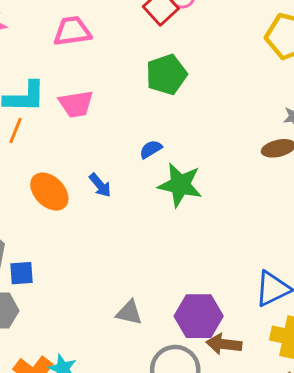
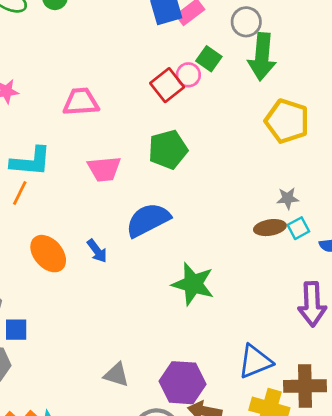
pink trapezoid: (76, 104) -> (104, 169), moved
blue semicircle: (151, 149) -> (148, 220), size x2.0
green star: (180, 185) -> (193, 284), moved

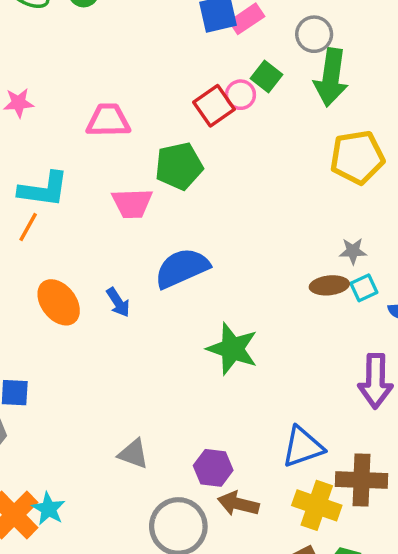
yellow pentagon: (287, 121) -> (357, 157), turned -30
green pentagon: (168, 150) -> (179, 166), moved
purple hexagon: (183, 383) -> (213, 468), size x0.7

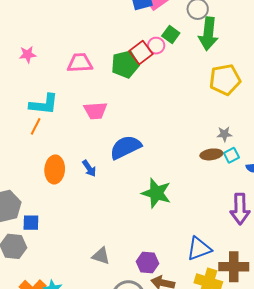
green pentagon: (179, 166) -> (125, 64), moved
orange ellipse: (59, 302) -> (55, 169), turned 44

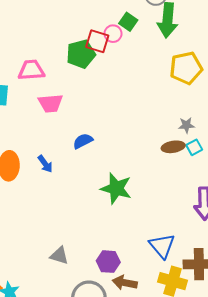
red square: (141, 52) -> (97, 41), turned -35
pink trapezoid: (80, 63) -> (31, 70), moved
blue semicircle: (126, 147) -> (83, 141), size x0.6
blue triangle: (199, 249) -> (162, 246), turned -48

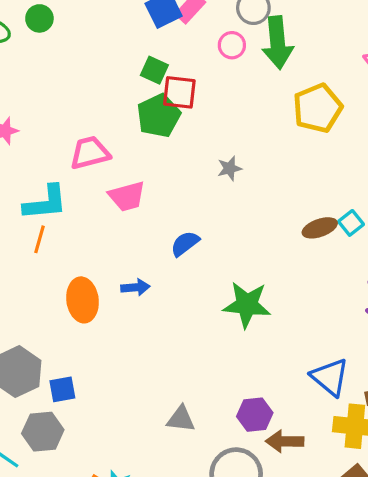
green square: (128, 22) -> (154, 70), moved
pink circle: (113, 34) -> (232, 45), moved
gray star: (186, 125) -> (230, 168), moved
blue arrow: (45, 164) -> (135, 287), turned -48

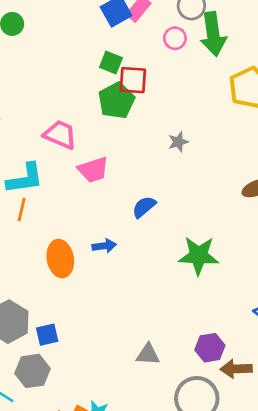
pink trapezoid: (90, 153) -> (60, 135), turned 40

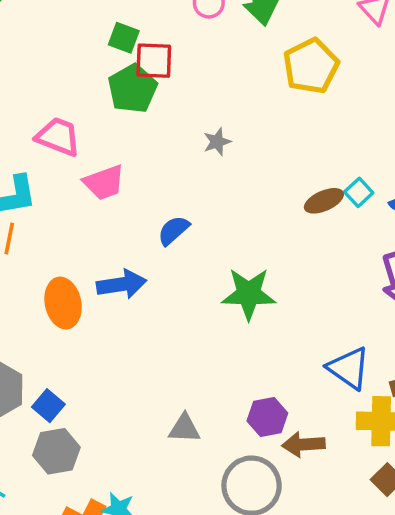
blue arrow: (104, 246) -> (122, 284), size x1.5
blue square: (47, 335) -> (48, 406), turned -35
gray hexagon: (33, 371) -> (56, 451), moved

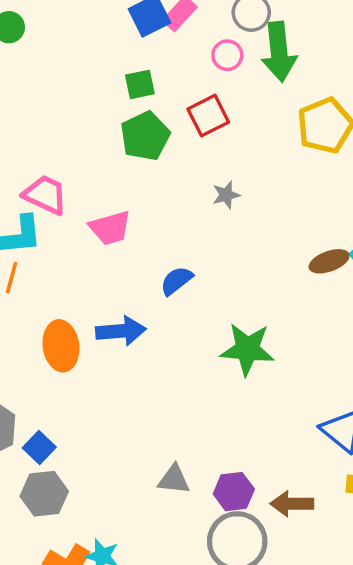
green square: (124, 38) -> (140, 84), turned -36
red square: (154, 61) -> (208, 116), moved, turned -33
pink trapezoid: (58, 137) -> (45, 195), moved
purple hexagon: (267, 417) -> (234, 492), moved

